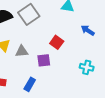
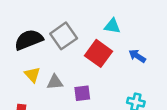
red square: (57, 42) -> (99, 53), moved, size x1.5

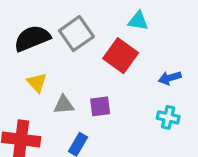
blue arrow: (137, 56) -> (170, 78), moved, turned -49
gray triangle: (55, 82) -> (64, 105), moved

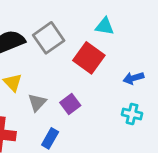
gray triangle: (64, 105) -> (37, 102), turned -42
purple square: (100, 106) -> (70, 104), turned -30

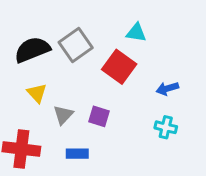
purple square: (70, 104) -> (99, 116), turned -36
blue rectangle: (50, 138) -> (77, 154), turned 60

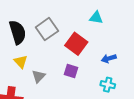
cyan triangle: (136, 33) -> (96, 18), moved
black semicircle: (32, 50) -> (18, 32), turned 95
purple square: (99, 116) -> (71, 71), moved

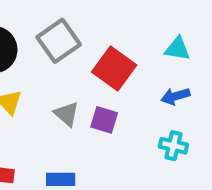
cyan triangle: (96, 18) -> (177, 49), moved
gray triangle: (39, 76) -> (67, 114), moved, turned -32

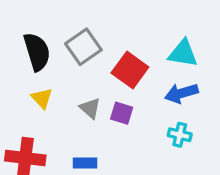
cyan triangle: (177, 49) -> (183, 53), size x1.4
blue arrow: (175, 96) -> (181, 93), size x1.4

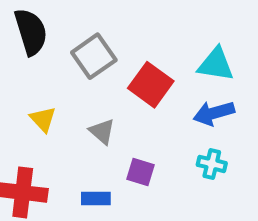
black semicircle: (37, 52) -> (31, 32), moved
purple square: (122, 113) -> (141, 172), moved

